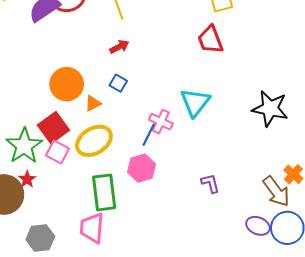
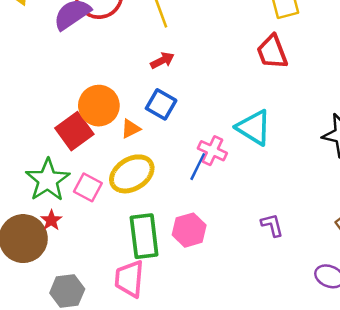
blue square: (118, 83) -> (161, 104), size x1.4
cyan triangle: (195, 102) -> (254, 128), turned -36
red square: (53, 128) -> (74, 131), moved
pink hexagon: (142, 168) -> (189, 230), moved

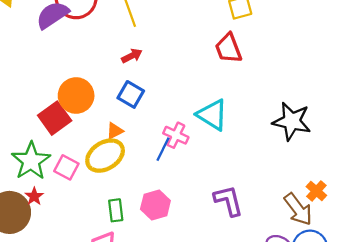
orange triangle: (131, 129) -> (115, 131), moved
purple L-shape: (272, 225) -> (228, 201), size x1.5
green rectangle: (144, 236) -> (116, 210), size x0.6

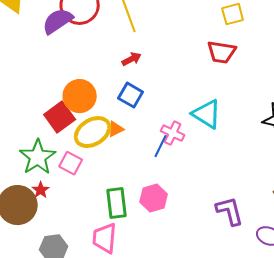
red trapezoid: (228, 48) -> (222, 52), turned -60
yellow ellipse: (105, 156) -> (93, 132), moved
purple L-shape: (228, 201) -> (230, 211), moved
green rectangle: (116, 210) -> (117, 203), size x1.4

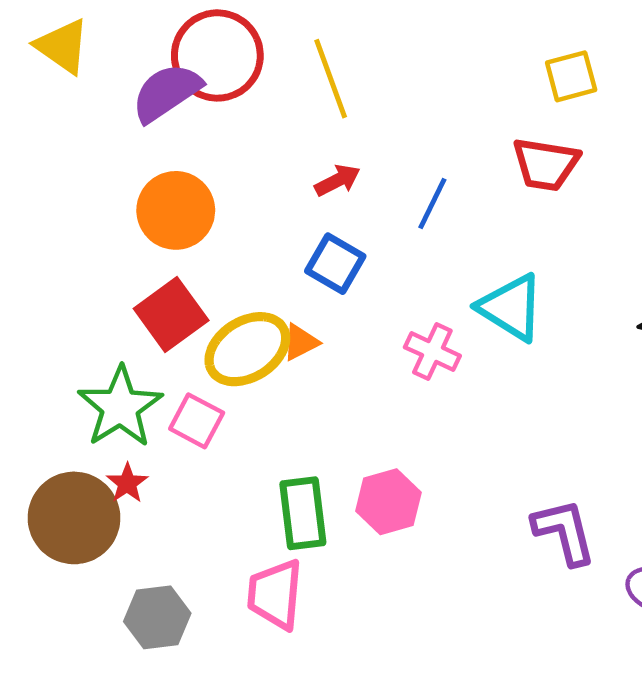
orange circle: (80, 96) -> (176, 210), moved
blue line: (161, 146) -> (432, 203), moved

